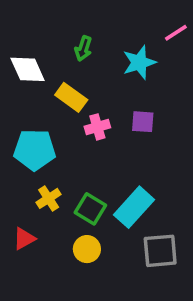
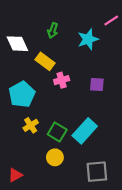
purple square: (143, 122) -> (97, 85), moved
cyan pentagon: (35, 150) -> (22, 94), turned -30
red triangle: (24, 239) -> (15, 175), moved
gray square: (160, 251) -> (97, 172), moved

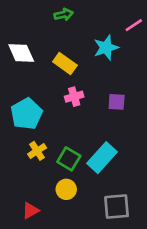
green arrow: (53, 30) -> (64, 15), moved, turned -120
yellow rectangle: (45, 61) -> (65, 64), moved
red triangle: (15, 175) -> (30, 211), moved

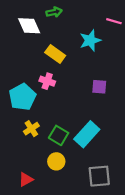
pink line: (134, 25) -> (114, 21), turned 49
white diamond: (21, 53) -> (29, 26), moved
pink cross: (74, 97) -> (47, 81), moved, turned 35

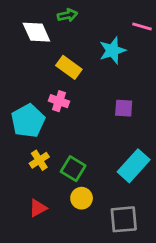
cyan rectangle: (87, 134) -> (134, 166), moved
yellow circle: (56, 161) -> (82, 198), moved
red triangle: (26, 179) -> (38, 208), moved

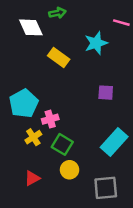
pink cross: (59, 101) -> (50, 119), moved, turned -35

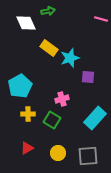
cyan star: (96, 43) -> (70, 58), moved
pink cross: (50, 119) -> (62, 99), moved
yellow cross: (33, 137) -> (28, 114), turned 32
yellow circle: (70, 170) -> (58, 153), moved

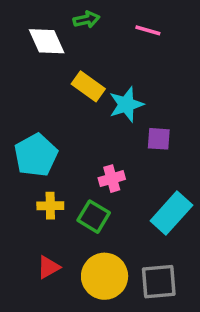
pink line: (101, 19) -> (148, 30), moved
yellow circle: (58, 153) -> (105, 276), size x1.6

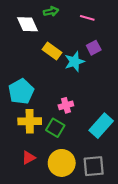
purple square: (159, 139) -> (94, 48), moved, turned -32
yellow cross: (50, 206) -> (30, 121), size x1.5

